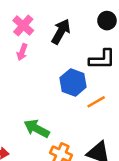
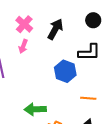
orange line: (96, 102) -> (88, 98), moved, turned 35
green arrow: (37, 129) -> (35, 109), turned -30

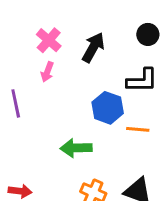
orange line: (88, 98) -> (138, 129), moved
green arrow: (35, 109) -> (76, 148), moved

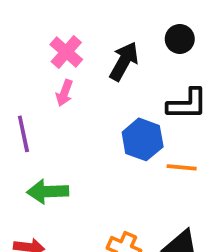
black circle: (148, 34) -> (180, 39), moved
green arrow: (76, 148) -> (48, 192), moved

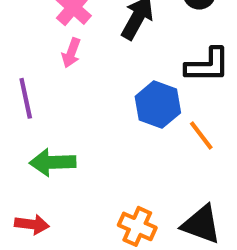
orange line: (182, 167) -> (201, 136), turned 48

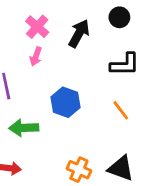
blue hexagon: (158, 105) -> (65, 102), moved

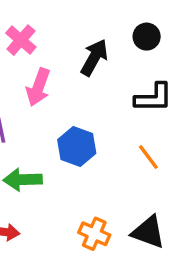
pink cross: (37, 27) -> (21, 40), moved
pink arrow: (36, 56) -> (38, 87), size x1.5

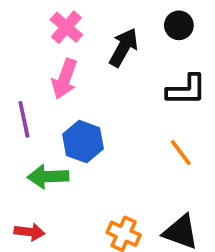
pink cross: (21, 40) -> (66, 27), moved
blue hexagon: (77, 147) -> (83, 142), moved

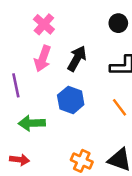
black arrow: (124, 47) -> (77, 58), moved
blue hexagon: (83, 142) -> (71, 100), moved

